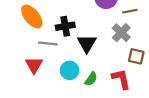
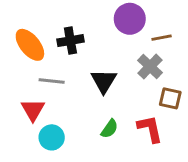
black cross: (65, 26) -> (70, 41), moved
cyan circle: (70, 70) -> (52, 137), moved

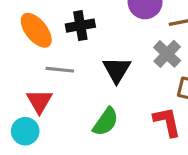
green semicircle: (109, 129) -> (106, 122), moved, size x1.4
cyan circle: (52, 137) -> (25, 131), moved

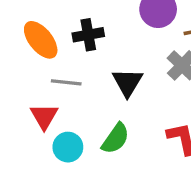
cyan circle: (25, 131) -> (68, 147), moved

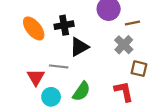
gray line: (66, 82) -> (59, 66), moved
black triangle: (127, 82) -> (79, 47), moved, turned 30

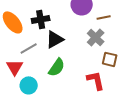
gray line: (59, 66) -> (29, 48), moved, turned -36
green semicircle: (81, 91) -> (57, 67), moved

